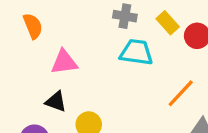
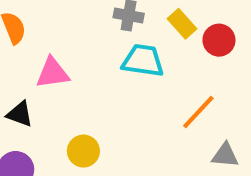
black triangle: (56, 102) -> (20, 114), moved

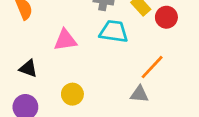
pink triangle: (53, 73) -> (65, 40), moved
gray triangle: (225, 155) -> (139, 94), moved

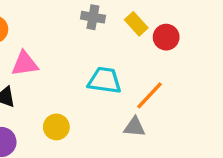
cyan trapezoid: (114, 31) -> (105, 80), moved
pink triangle: (65, 40) -> (25, 64), moved

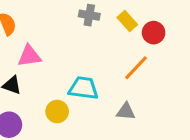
cyan trapezoid: (105, 80) -> (83, 88), moved
orange line: (150, 95) -> (136, 68), moved

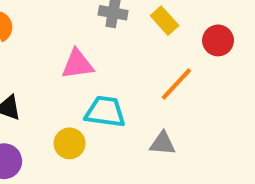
red circle: (154, 33) -> (218, 40), moved
pink triangle: (29, 56) -> (77, 64), moved

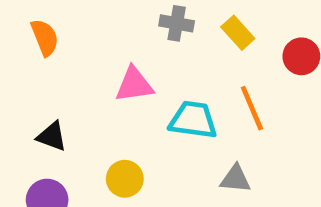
orange line: (176, 84) -> (252, 108), turned -66
cyan trapezoid: (105, 112) -> (193, 120), moved

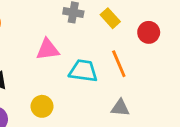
gray triangle: (235, 179) -> (120, 108), moved

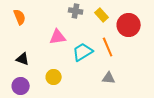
red circle: (149, 32) -> (129, 25), size x1.5
cyan trapezoid: (83, 71) -> (83, 52), turned -40

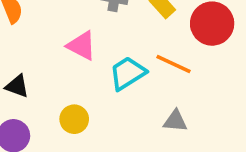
pink triangle: (58, 37) -> (82, 46), turned 36
orange line: (108, 47) -> (173, 64), turned -42

